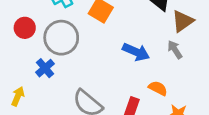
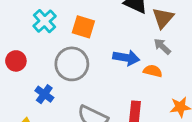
gray circle: (61, 38) -> (72, 64), moved
orange semicircle: (158, 88) -> (153, 71), moved

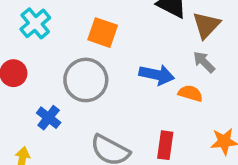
cyan cross: (45, 21) -> (35, 23), moved

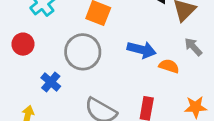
gray arrow: (204, 62) -> (193, 47), moved

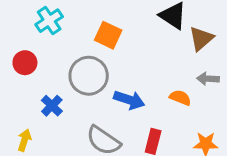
gray arrow: (193, 47) -> (208, 79), turned -48
blue arrow: (142, 50) -> (129, 100), moved

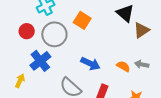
gray circle: (89, 76) -> (54, 34), moved
gray arrow: (208, 79) -> (142, 64), moved
blue cross: (52, 106) -> (40, 61), size x1.5

